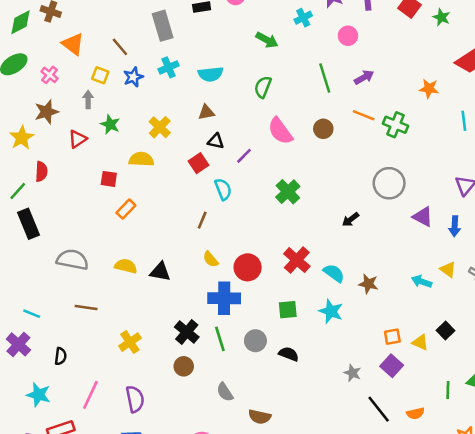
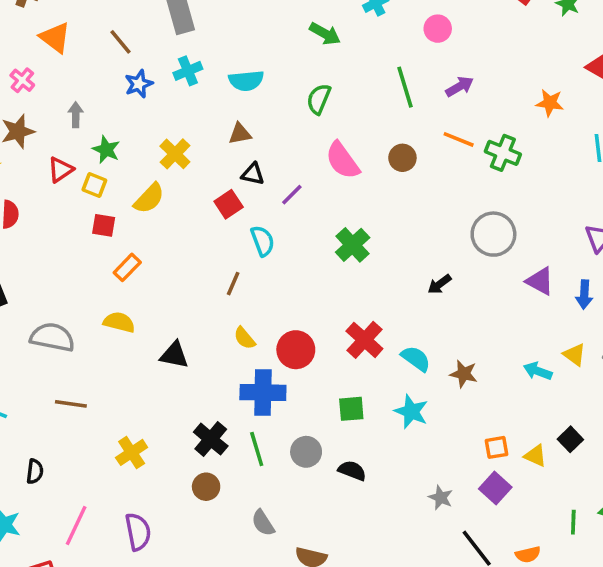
yellow square: (100, 75) -> (94, 185), moved
yellow semicircle: (141, 159) -> (149, 198), turned 130
yellow semicircle: (126, 266) -> (119, 322), moved

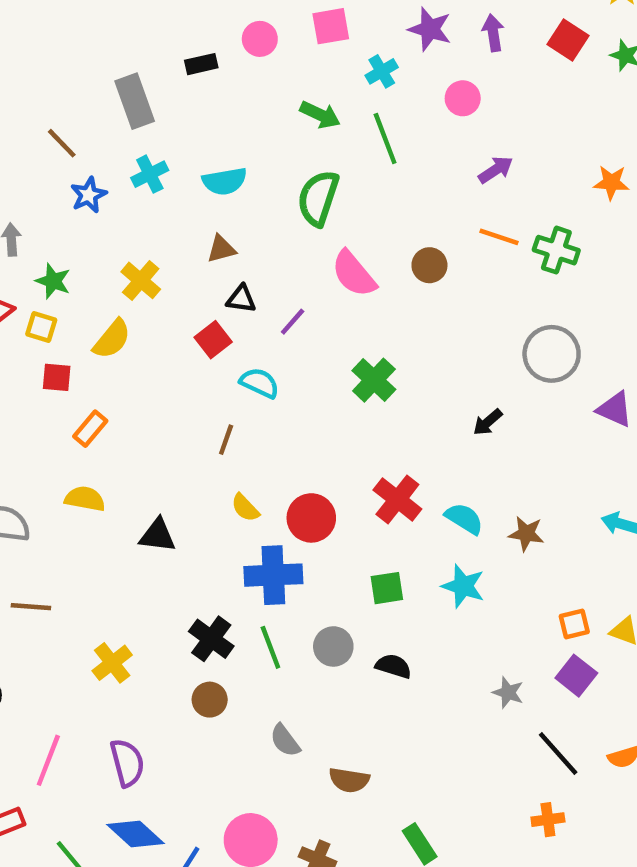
green line: (405, 87) -> (385, 139), moved
green semicircle: (319, 99) -> (318, 198), size x1.4
cyan semicircle: (263, 241) -> (259, 383), turned -40

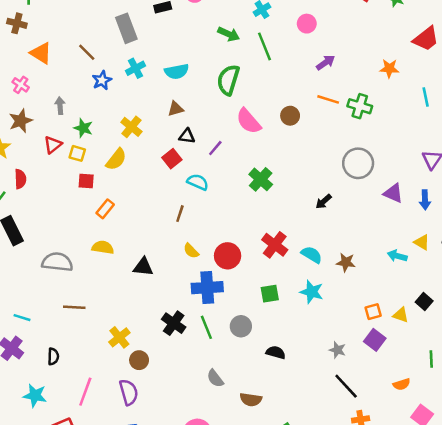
black semicircle: (393, 666) -> (276, 352), moved
brown circle: (210, 700) -> (139, 360), moved
black line: (558, 754) -> (346, 386), moved

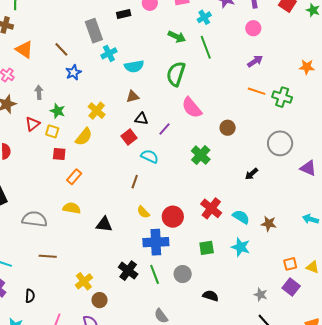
pink circle: (307, 24) -> (253, 28), moved
cyan cross: (135, 68) -> (109, 53), moved
brown circle: (290, 116) -> (228, 128), moved

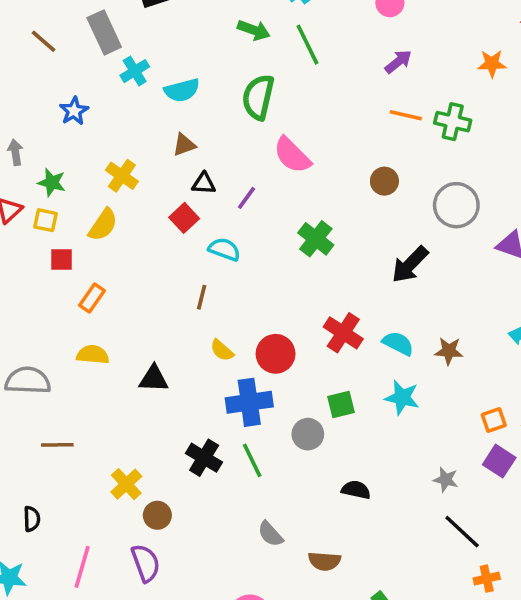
brown line: (61, 49) -> (44, 41), moved
brown circle: (228, 128) -> (384, 181), moved
black arrow: (251, 174) -> (410, 264), size x1.6
gray circle: (183, 274) -> (308, 434), moved

